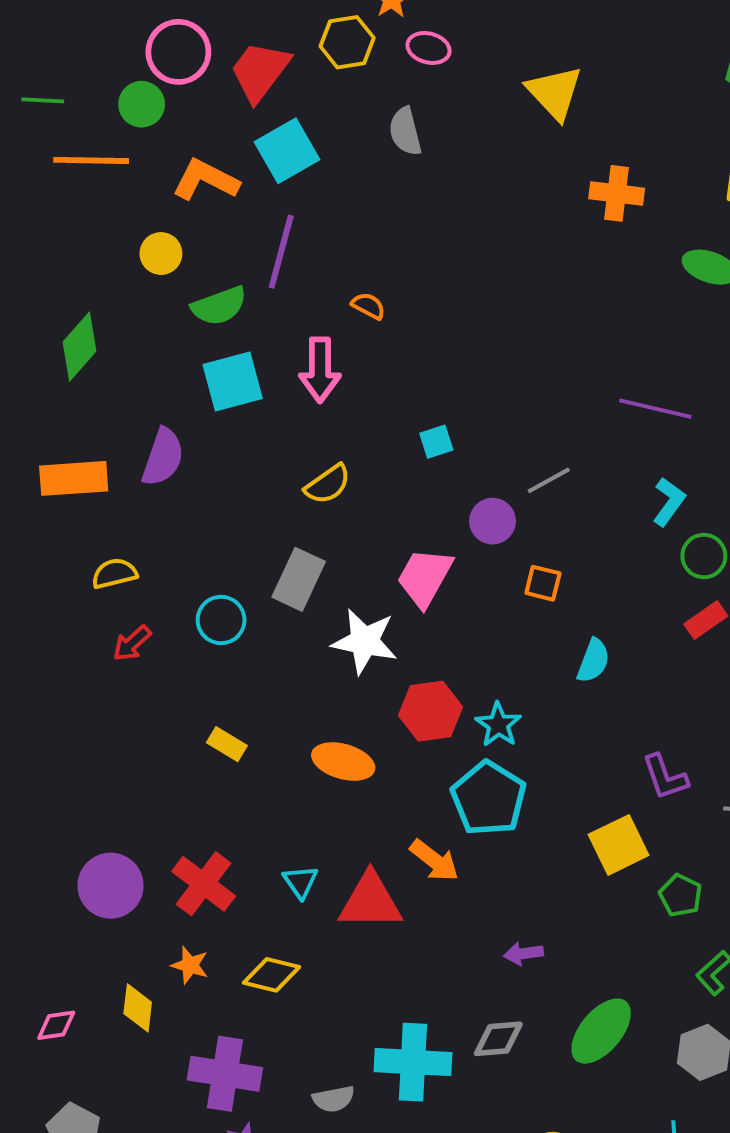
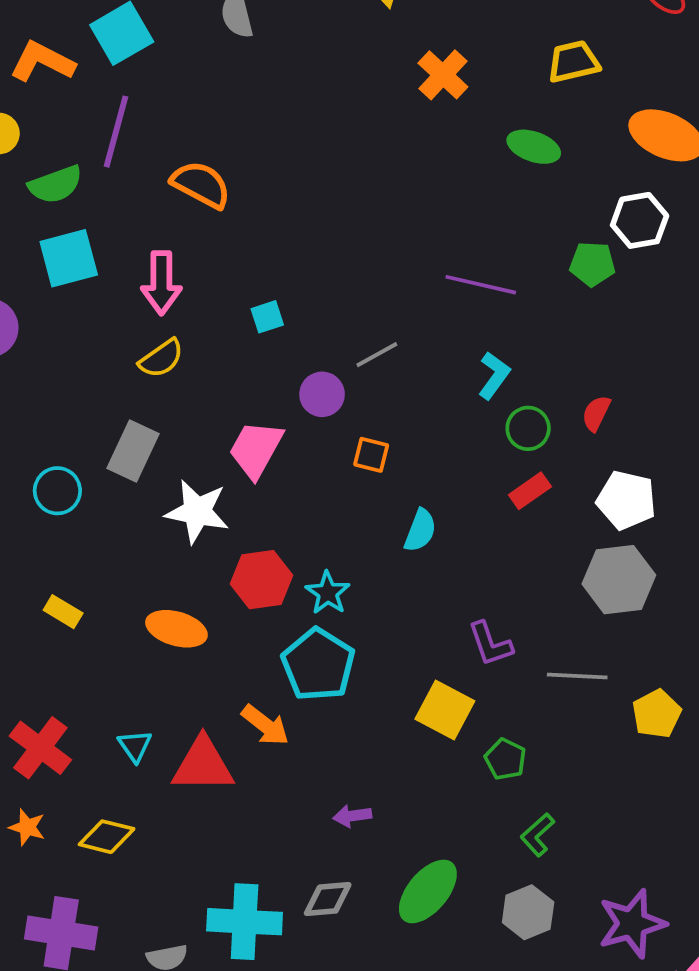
orange cross: (617, 193) -> (443, 75), turned 36
orange semicircle: (368, 306) -> (201, 185), size x1.8
pink arrow: (320, 370) -> (161, 283), moved
yellow square: (619, 845) -> (445, 710), turned -36

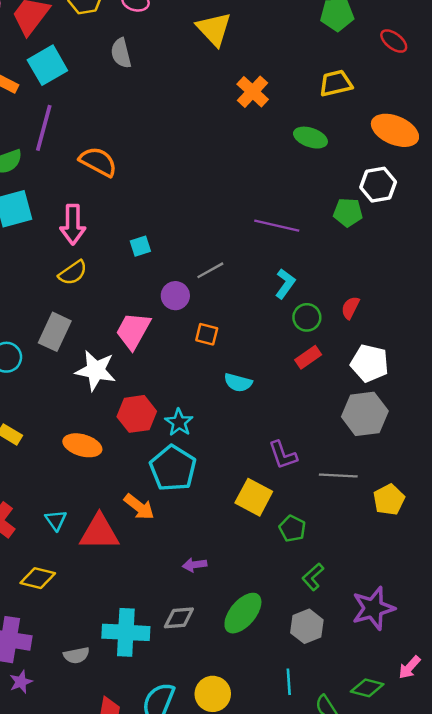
cyan semicircle: (420, 530) -> (238, 383), turned 84
purple star: (632, 924) -> (373, 608), moved

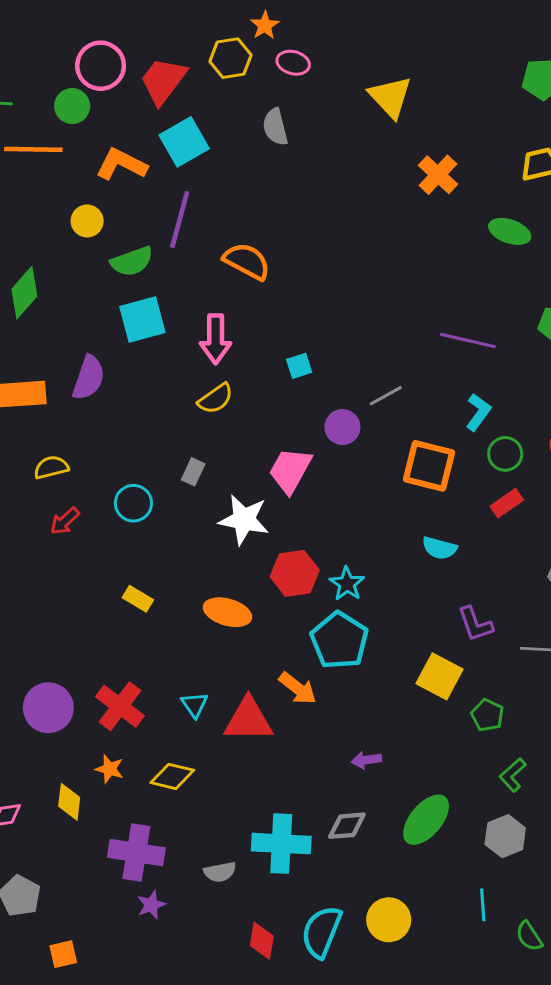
gray rectangle: (55, 332) -> (193, 472), size x0.6
orange square: (207, 334) -> (429, 466), moved, size x1.8
cyan semicircle: (238, 383) -> (439, 548), moved

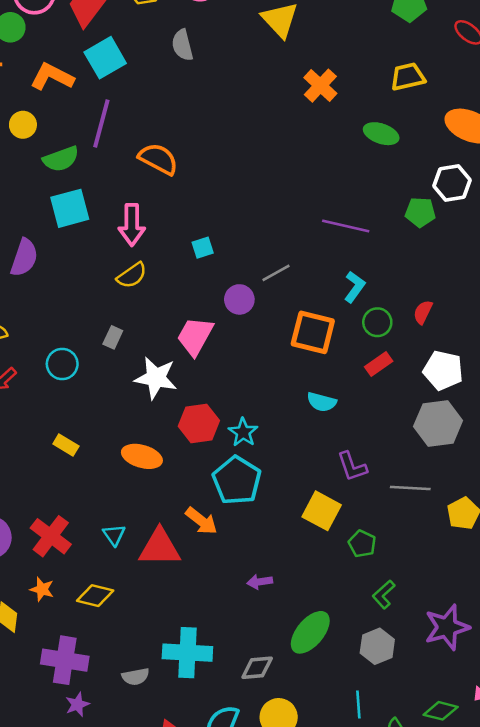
gray diamond: (347, 826) -> (257, 668), moved

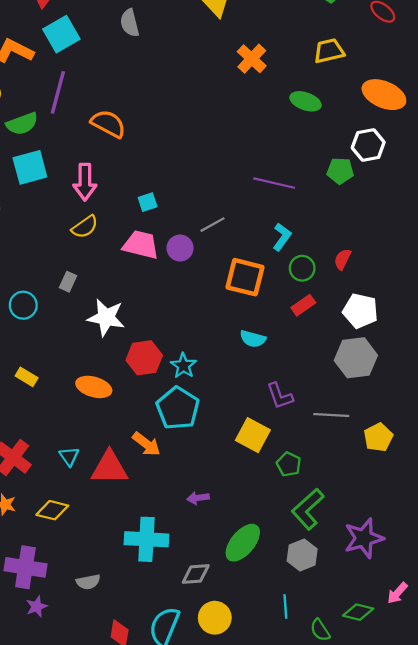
pink trapezoid: (195, 336) -> (141, 245), moved, turned 75
green L-shape: (384, 594) -> (308, 509), size x1.6
cyan cross: (187, 653) -> (146, 539), moved

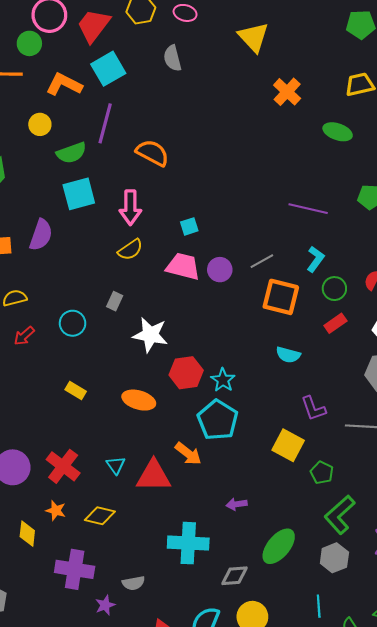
gray line: (213, 225) -> (262, 261), moved
purple star: (37, 607) -> (105, 605), moved

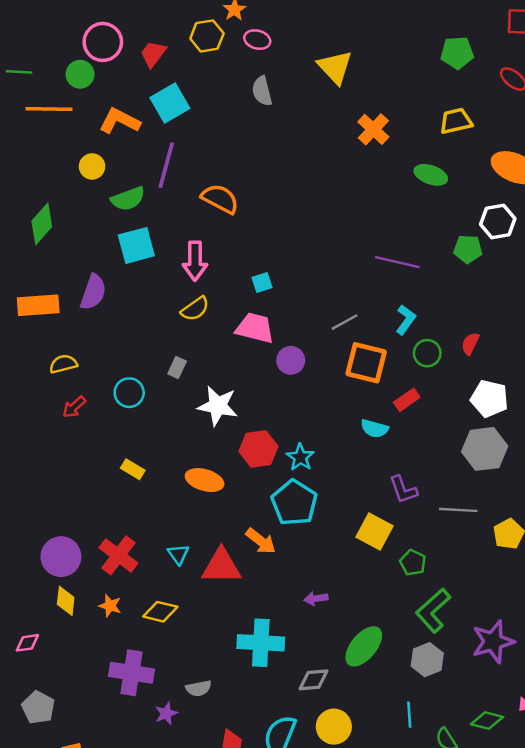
red trapezoid: (94, 26) -> (153, 54), size x0.7
gray semicircle: (172, 58) -> (262, 91), moved
purple circle: (220, 270) -> (291, 360), moved
red rectangle: (335, 323) -> (407, 400), moved
yellow diamond: (27, 534) -> (66, 601), moved

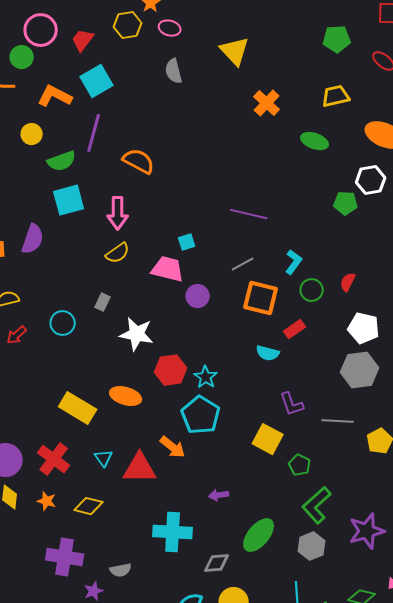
purple line: (397, 262) -> (249, 214), moved
cyan square: (262, 283) -> (187, 242), moved
yellow rectangle: (133, 469) -> (78, 408), moved, size x1.8

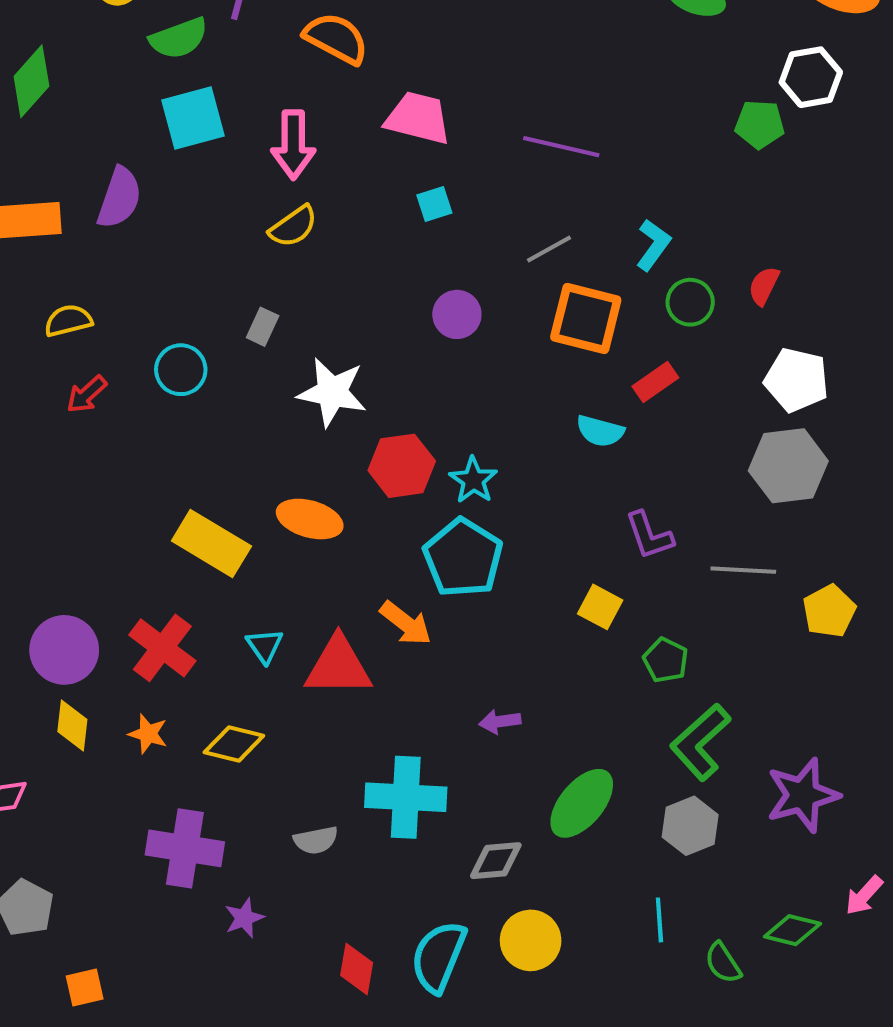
pink trapezoid: (168, 269) -> (418, 118), moved
yellow square: (268, 439) -> (600, 607), size x0.7
gray semicircle: (121, 570) -> (316, 840), moved

